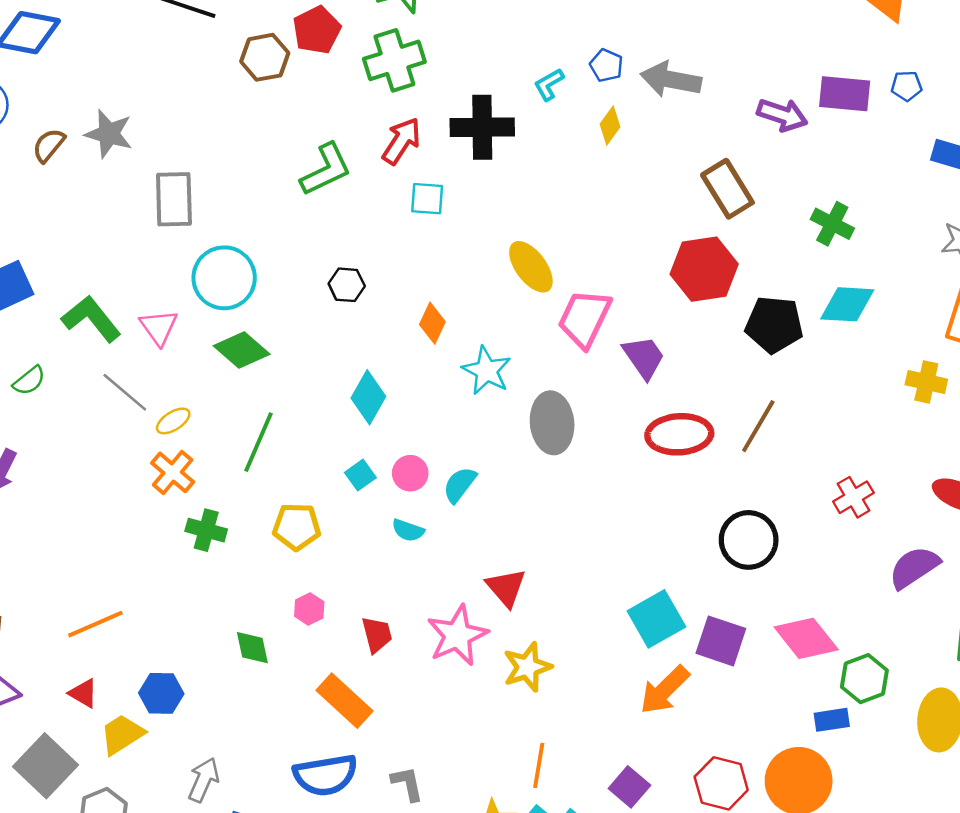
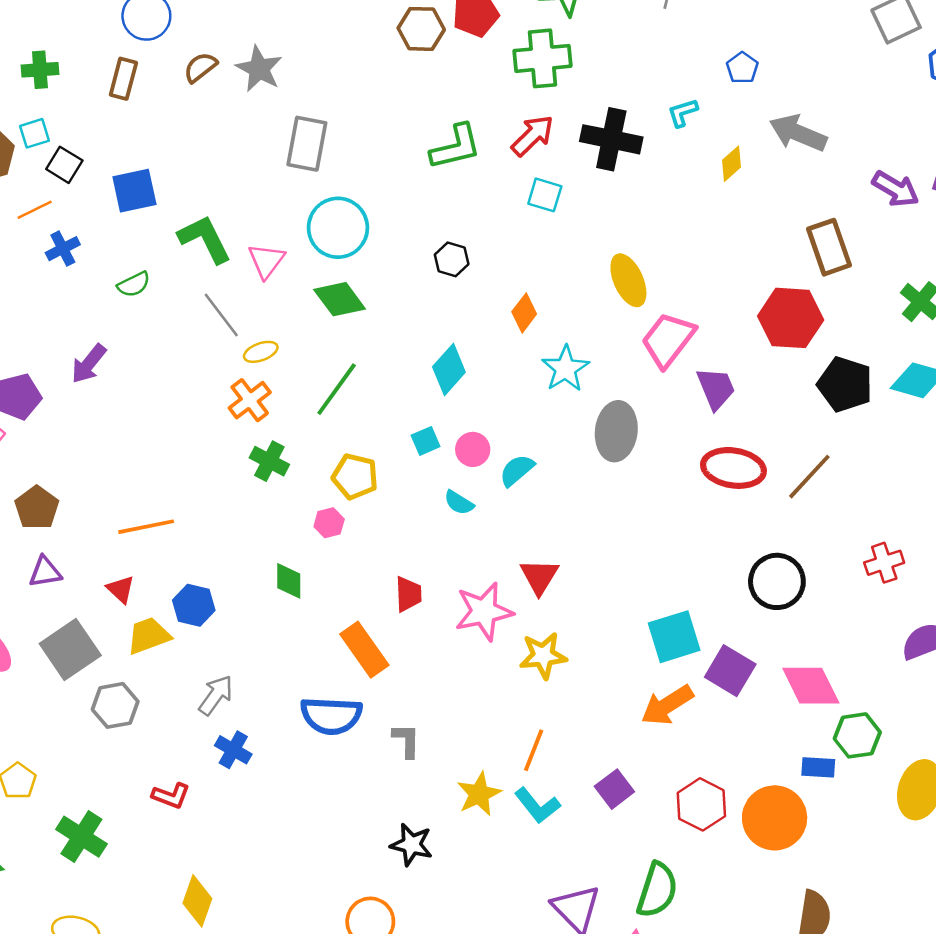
blue pentagon: (606, 65) -> (742, 68), moved
pink hexagon: (309, 609) -> (329, 523), moved

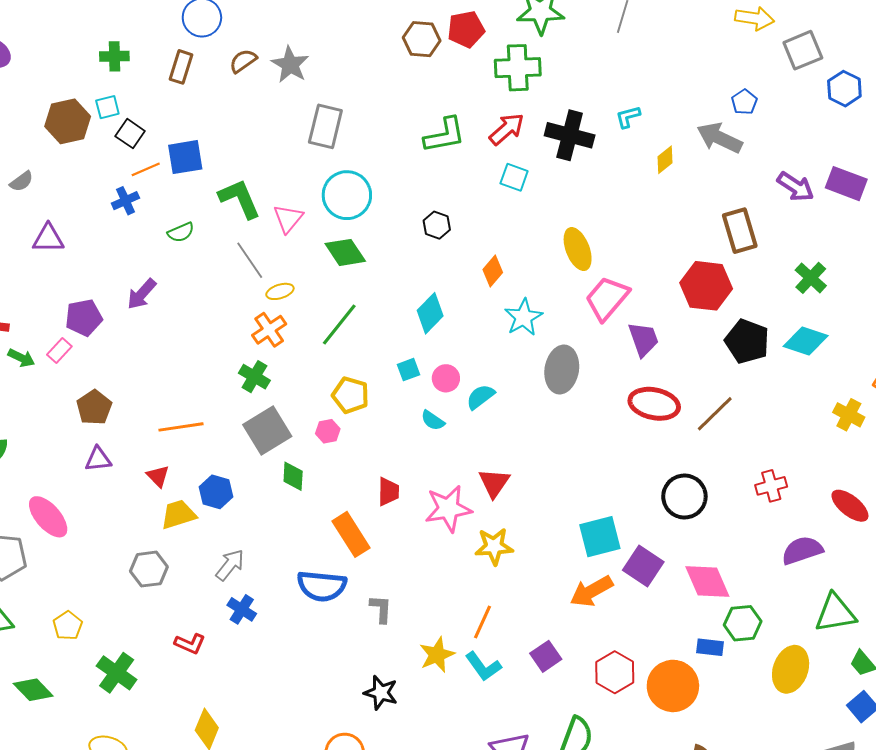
blue pentagon: (742, 68) -> (744, 102), moved
orange line: (35, 210) -> (146, 169), moved
green cross: (269, 461) -> (254, 377), moved
gray square: (70, 650) -> (267, 430), moved

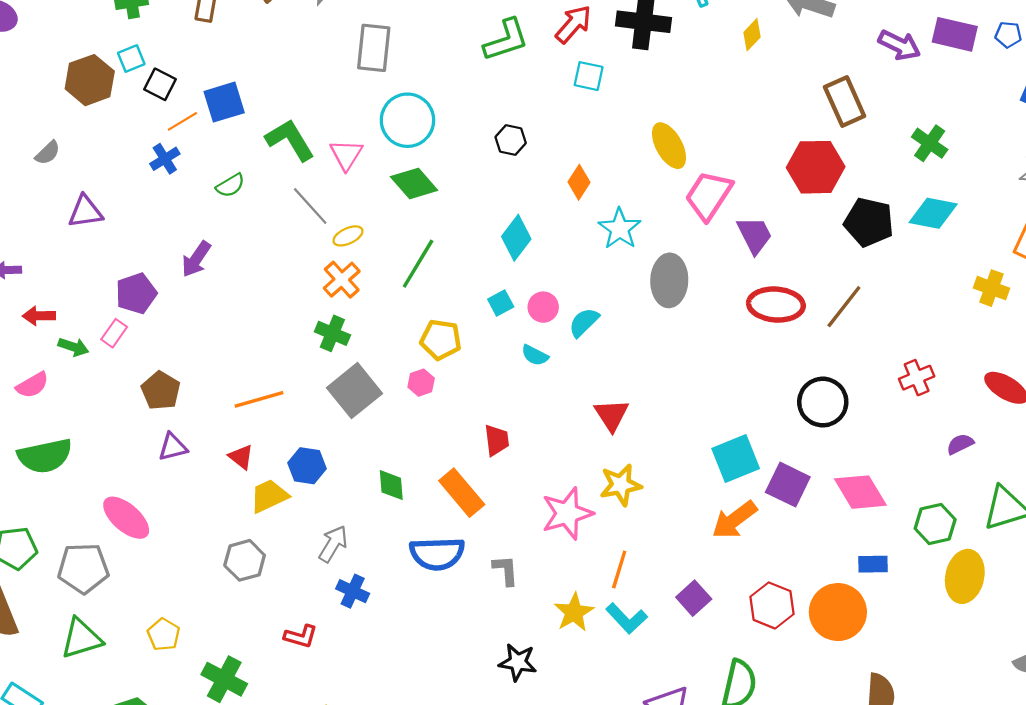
green diamond: (293, 476) -> (391, 485), moved
pink star: (448, 509) -> (567, 513), moved
purple semicircle: (802, 550) -> (960, 444), size x0.6
green hexagon: (743, 623) -> (935, 524), moved

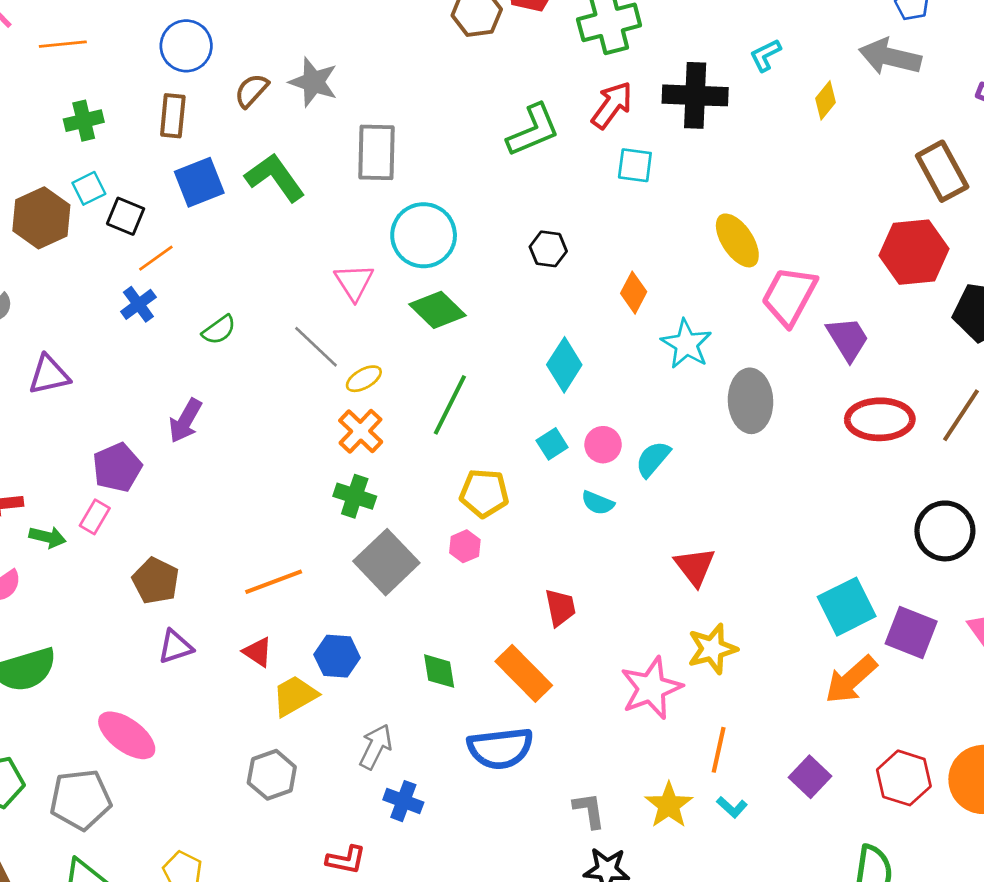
blue square: (224, 102) -> (199, 182), moved
green L-shape: (290, 140) -> (275, 177), moved
gray L-shape: (506, 570) -> (589, 810), moved
cyan L-shape: (626, 618) -> (732, 807), size x0.6

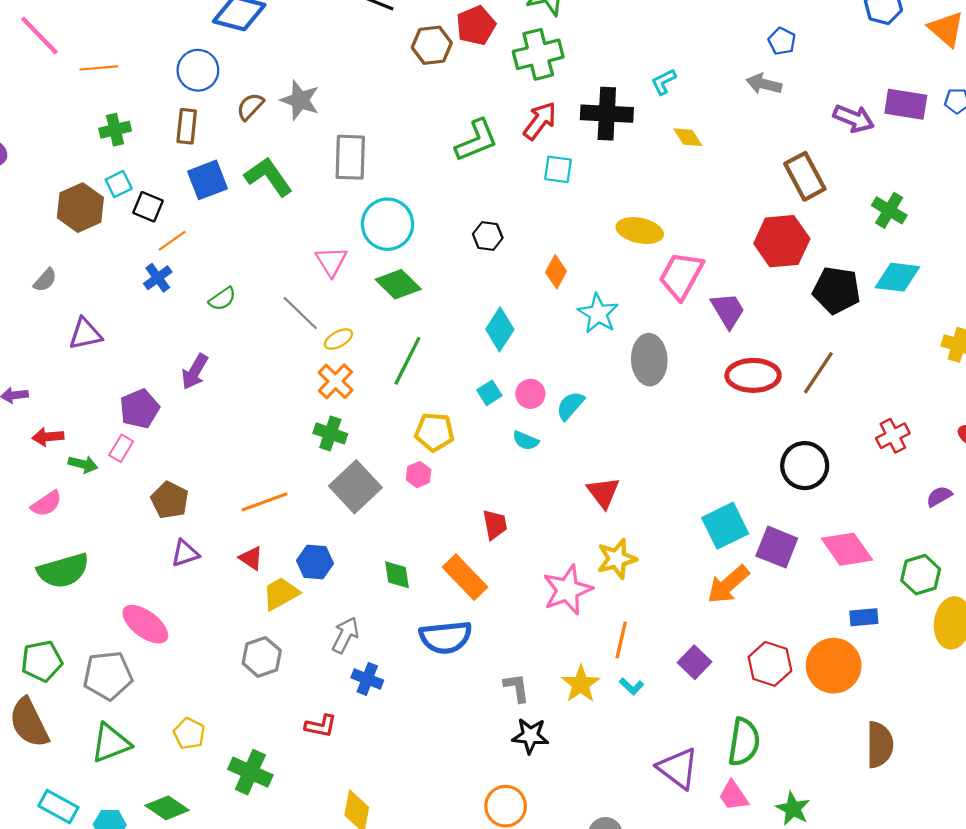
gray arrow: (890, 57) -> (764, 84), size x0.7
yellow diamond: (826, 100) -> (688, 137), moved, turned -72
yellow ellipse: (737, 240) -> (640, 231), turned -45

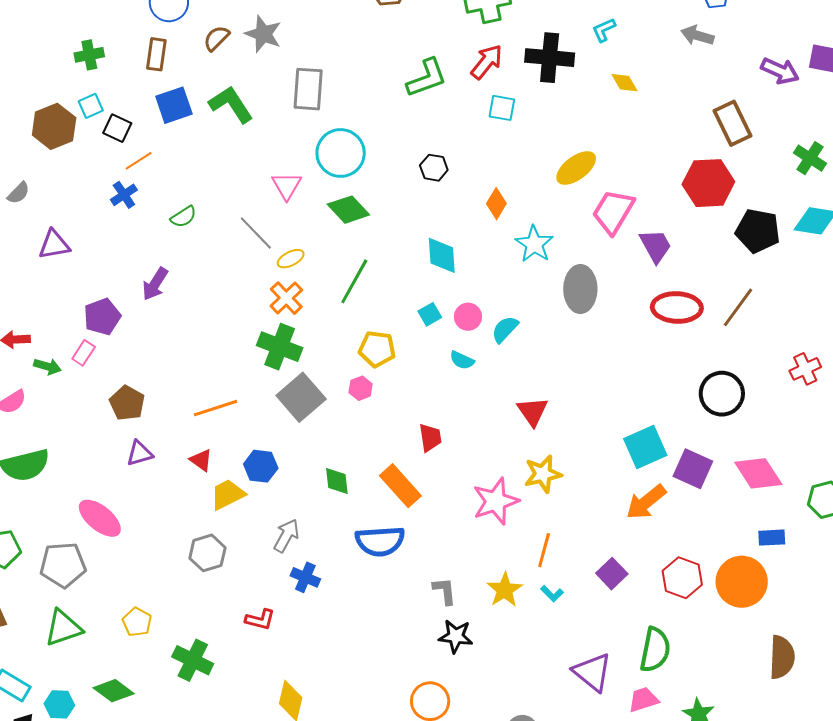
yellow ellipse: (640, 231) -> (576, 168), turned -51
cyan diamond: (500, 329) -> (442, 255), turned -39
green cross: (330, 433) -> (280, 347), size x1.4
pink trapezoid: (734, 796) -> (643, 700), turned 104

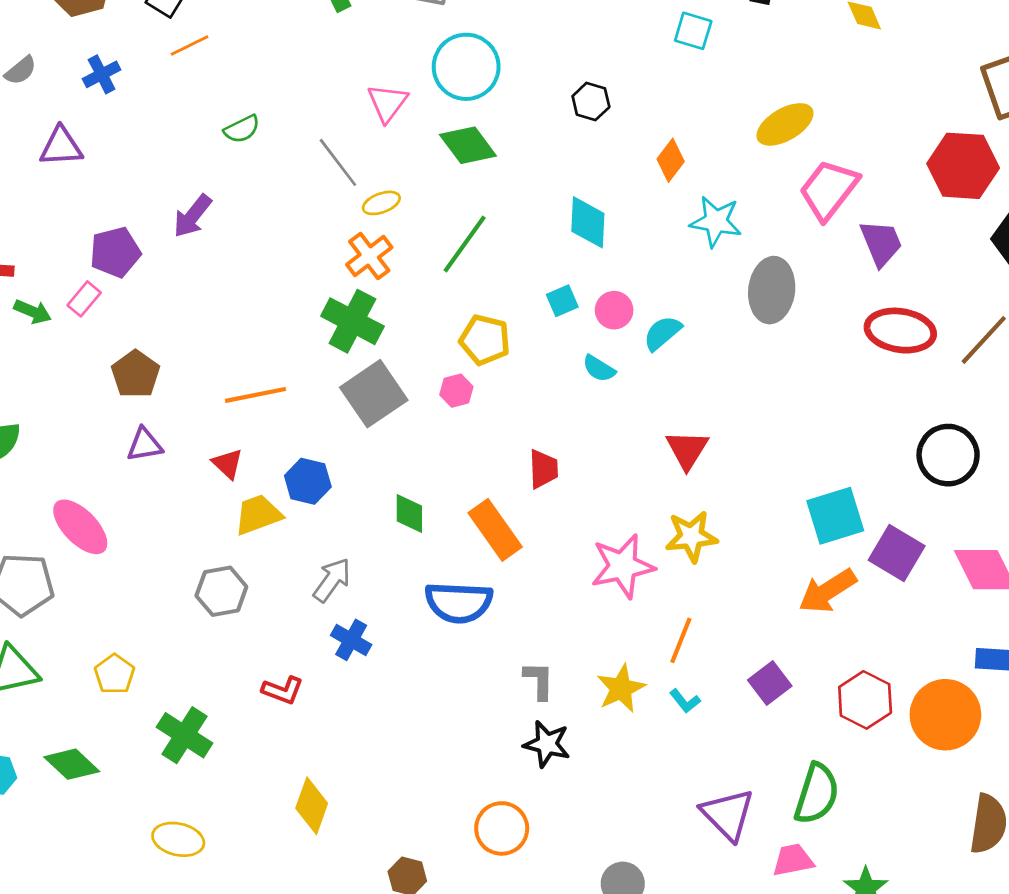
blue cross: (124, 195) -> (102, 74), moved
cyan star: (534, 244) -> (716, 221), turned -30

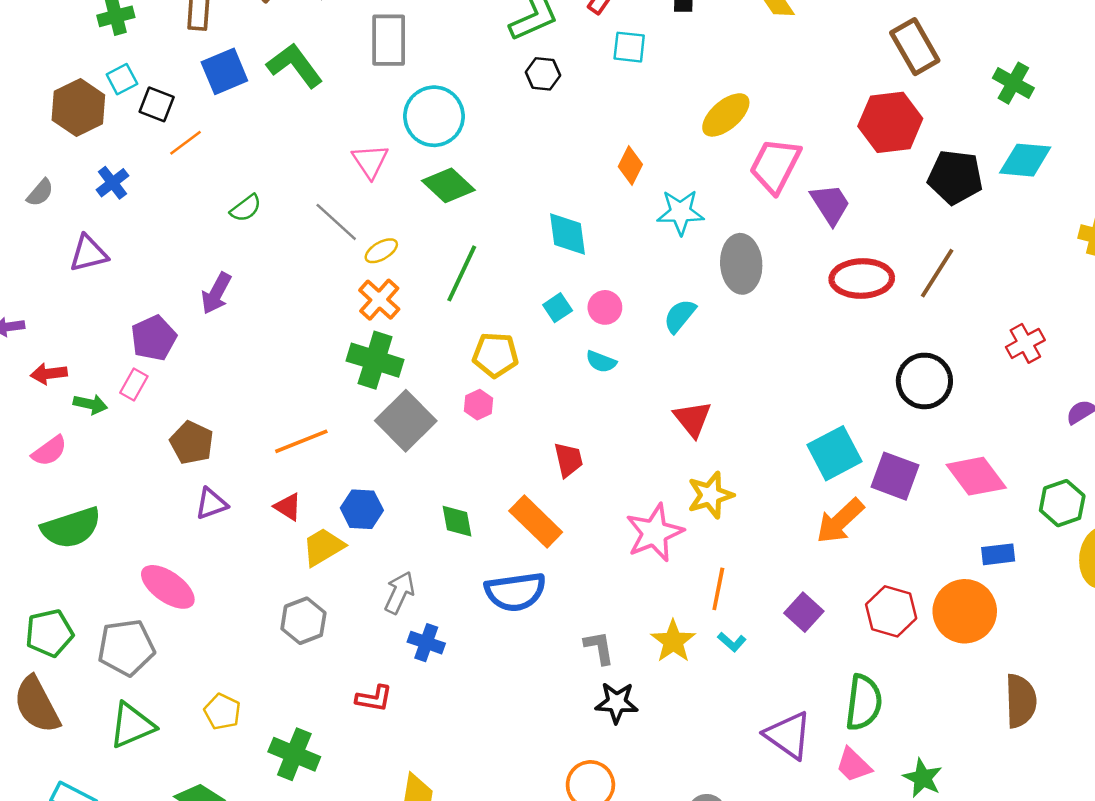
black hexagon: (591, 102) -> (543, 74), moved
cyan semicircle: (662, 333) -> (680, 316), moved
pink trapezoid: (793, 860) -> (854, 765), turned -114

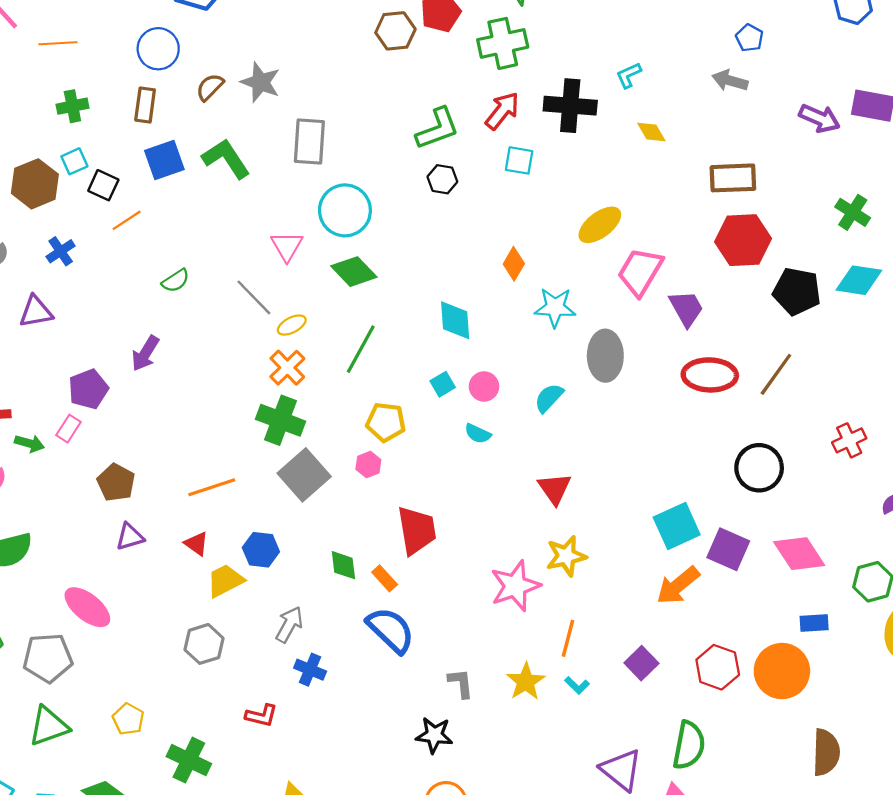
brown rectangle: (915, 47) -> (733, 178), moved, turned -66
red trapezoid: (568, 460) -> (417, 530), moved, size x1.6
orange rectangle: (536, 522) -> (385, 578), moved, size x0.6
blue semicircle: (515, 592) -> (391, 630), turned -132
black star: (617, 703) -> (434, 735), moved

